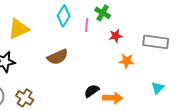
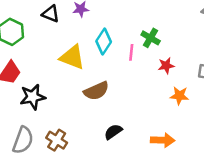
yellow triangle: (19, 29) -> (72, 57), moved, turned 45
black semicircle: (92, 91) -> (113, 132), moved

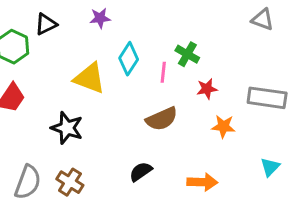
black triangle: (51, 14) -> (46, 24), moved, turned -48
brown semicircle: (96, 91) -> (162, 119), moved
black star: (33, 97) -> (67, 128), moved, turned 30

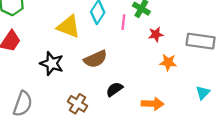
brown semicircle: (162, 119) -> (95, 59), moved
black semicircle: (141, 172) -> (114, 89), moved
brown cross: (70, 182) -> (78, 104), moved

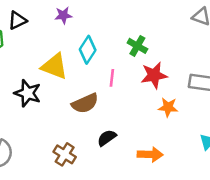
pink line: (123, 22) -> (112, 78), moved
red star: (156, 34) -> (154, 75), size x1.5
black star: (52, 63) -> (28, 93), moved

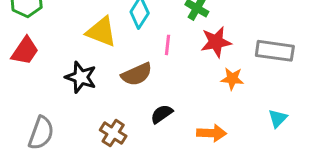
black star: (28, 93) -> (81, 77), moved

